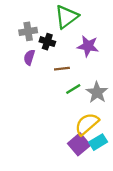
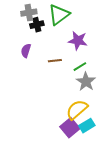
gray cross: (28, 31) -> (29, 13), moved
black cross: (47, 42) -> (37, 25), moved, turned -32
green line: (73, 89) -> (80, 67), moved

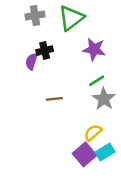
black cross: (37, 25) -> (45, 51), moved
brown line: (55, 61) -> (54, 99), moved
yellow semicircle: (77, 110) -> (93, 133), size x0.7

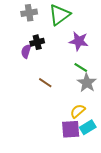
green line: (97, 81) -> (81, 67), turned 64
brown line: (54, 99) -> (45, 83), turned 40
purple square: (84, 154) -> (71, 129), turned 36

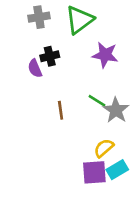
purple semicircle: (26, 51) -> (35, 68), turned -40
green line: (81, 67) -> (97, 101), moved
brown line: (45, 83) -> (61, 110), turned 48

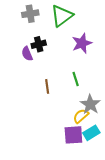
purple star: (105, 55) -> (82, 43), turned -30
green line: (97, 101) -> (76, 79), turned 40
gray star: (116, 110) -> (90, 104), moved

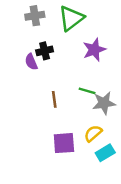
green line: (76, 79) -> (87, 91), turned -56
gray star: (90, 104) -> (104, 103), moved, turned 30
purple square: (73, 135) -> (64, 143), moved

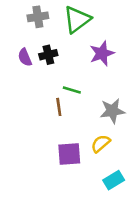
purple semicircle: (31, 62) -> (25, 57), moved
green line: (87, 91) -> (72, 90), moved
cyan rectangle: (105, 153) -> (114, 180), moved

